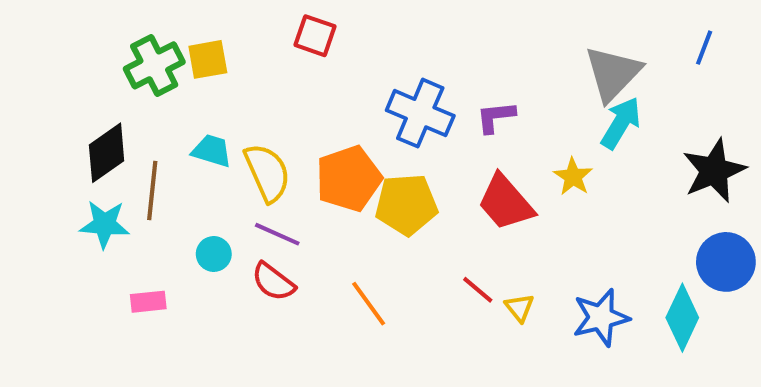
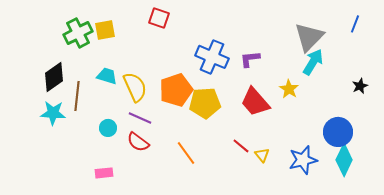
black star: (714, 171) -> (360, 86), size x0.5
blue circle: (726, 262) -> (338, 132), moved
pink rectangle: (148, 302) -> (104, 173), moved

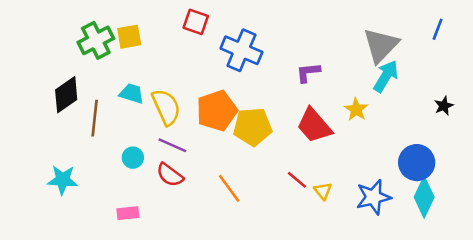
blue cross: (212, 57) -> (241, 50), moved
cyan star: (53, 113) -> (63, 180), moved

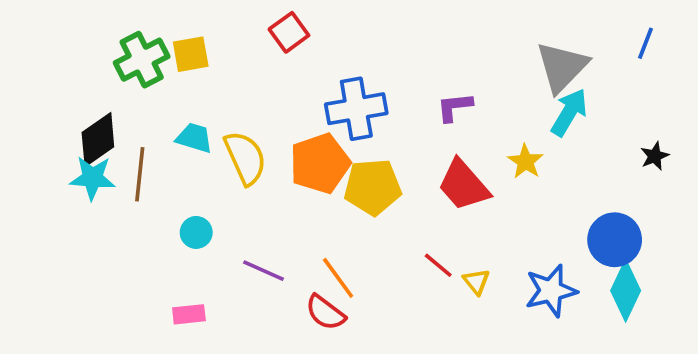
red square: (196, 22) -> (289, 32), turned 35
blue cross: (241, 50) -> (356, 109), moved, turned -33
purple line: (172, 145) -> (263, 271), moved
red semicircle: (170, 175) -> (325, 313), moved
cyan star: (63, 180) -> (92, 178), moved

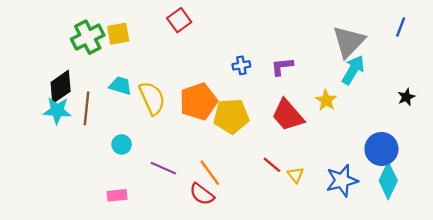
blue cross: (356, 109) -> (241, 65), moved, size x0.5

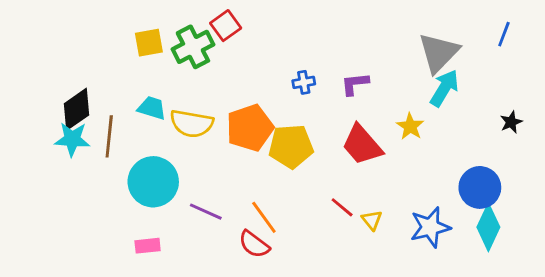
green cross: (88, 37) -> (193, 47), moved
yellow semicircle: (152, 98) -> (192, 124), turned 124
cyan circle: (122, 144) -> (153, 182), size x2.0

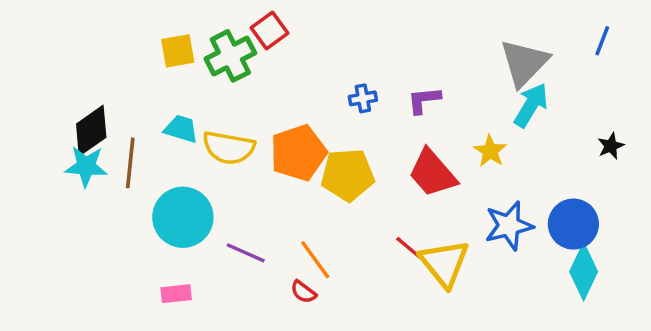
yellow triangle: (372, 220) -> (444, 263), size x2.0
blue star: (430, 227) -> (509, 226), moved
red semicircle: (254, 244) -> (303, 292), size x0.7

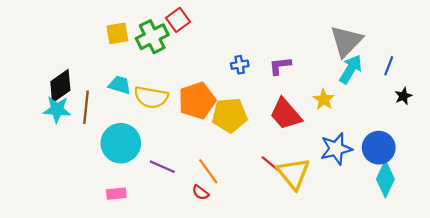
blue line: (602, 41) -> (389, 66), moved

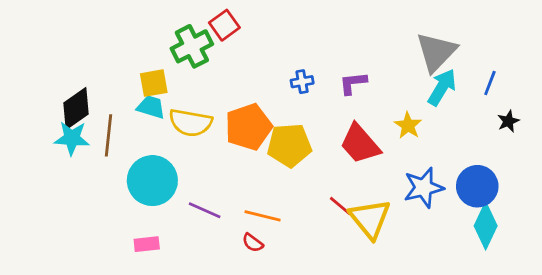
yellow square: (117, 33) -> (154, 83), moved
orange line: (208, 171) -> (263, 216), turned -40

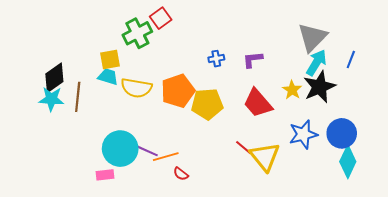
black star: (508, 121) -> (319, 87), moved, size x2.0
cyan circle: (152, 181) -> (120, 149), moved
orange line: (263, 216) -> (166, 157), moved, turned -30

